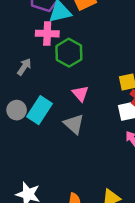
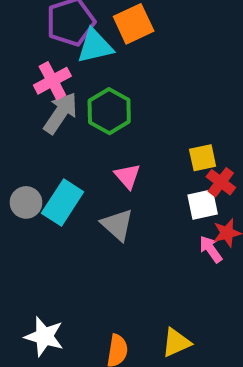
pink cross: (47, 34) -> (52, 81), moved, turned -30
gray arrow: (24, 67) -> (61, 113), moved, size x1.5

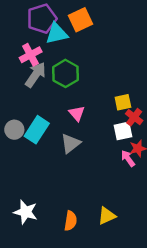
gray triangle: (117, 225) -> (71, 143), turned 40

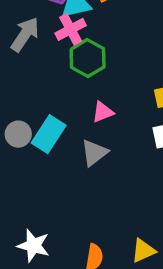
pink cross: (31, 55) -> (71, 29), moved
gray arrow: (36, 75) -> (25, 34), moved
pink triangle: (77, 113) -> (103, 112), turned 49

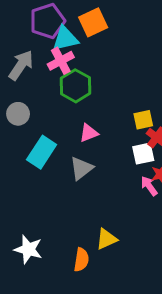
gray circle: (18, 134) -> (18, 114), moved
yellow triangle: (143, 251) -> (106, 239), moved

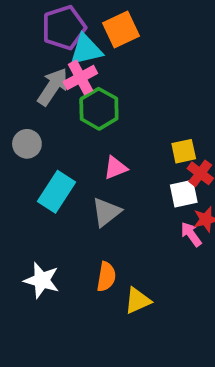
gray arrow: (21, 65) -> (53, 87), moved
white star: (28, 249) -> (42, 280), moved
orange semicircle: (81, 260) -> (106, 277), moved

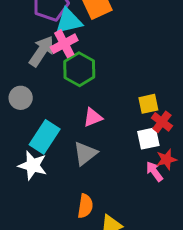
white star: (42, 280) -> (33, 165), moved

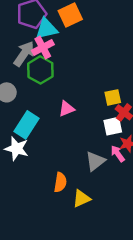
green hexagon: (79, 69) -> (40, 70), moved
gray triangle: (85, 153) -> (95, 161), moved

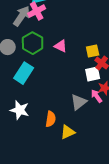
green hexagon: (40, 70) -> (33, 43), moved
pink triangle: (67, 109) -> (61, 46), moved, turned 48
white star: (17, 149) -> (20, 110), moved

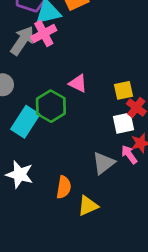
green hexagon: (33, 43) -> (51, 106), moved

